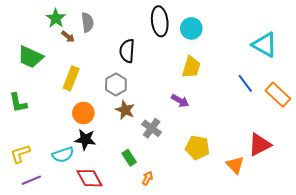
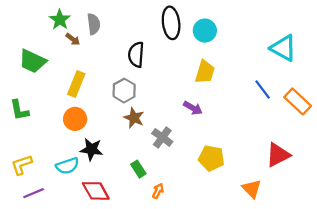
orange circle: (83, 113) -> (75, 119), moved
orange triangle: (235, 165) -> (252, 189), moved

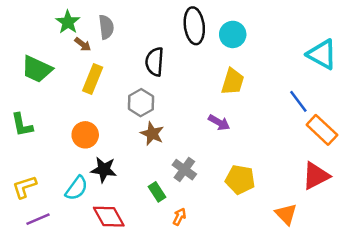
yellow rectangle: (76, 84) -> (93, 79), moved
orange rectangle: (298, 101) -> (322, 130), moved
gray cross: (162, 137) -> (184, 170), moved
cyan semicircle: (67, 166) -> (76, 188), turned -35

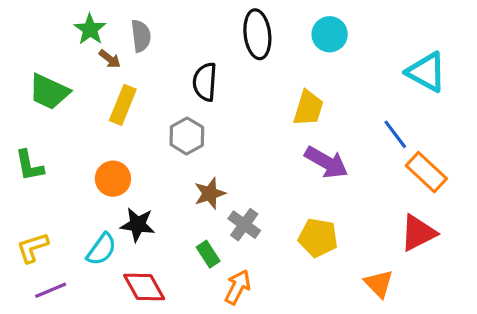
cyan circle: (233, 34) -> (330, 34), moved
purple arrow: (219, 122) -> (326, 162), moved, size x1.5
brown star: (152, 134) -> (210, 193), moved, turned 30
orange arrow: (179, 217) -> (238, 287), size x1.5

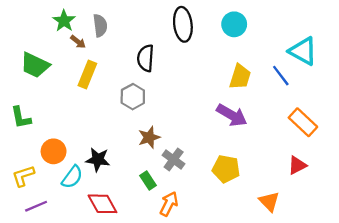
yellow trapezoid: (308, 108) -> (240, 77), moved
blue line: (395, 134) -> (281, 76), moved
orange circle: (113, 179) -> (54, 151), moved
red triangle: (418, 233) -> (297, 165), size x0.7

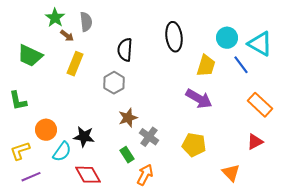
black ellipse: (183, 24) -> (174, 37), moved
cyan circle: (234, 24) -> (227, 38), moved

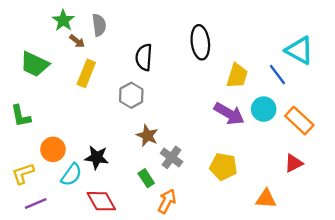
cyan circle: (227, 38) -> (264, 109), moved
brown star: (128, 118) -> (147, 136), turned -30
orange triangle: (231, 173) -> (266, 199), turned -42

